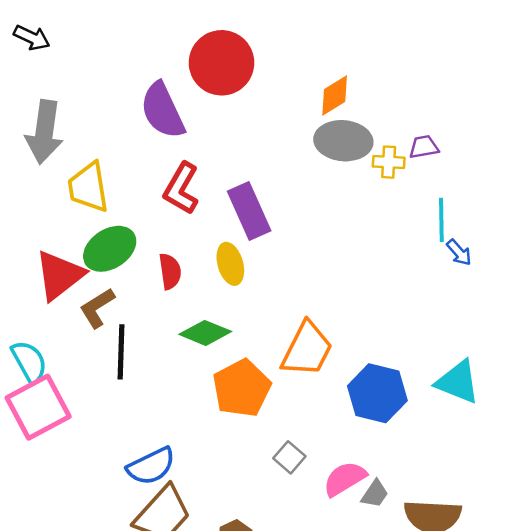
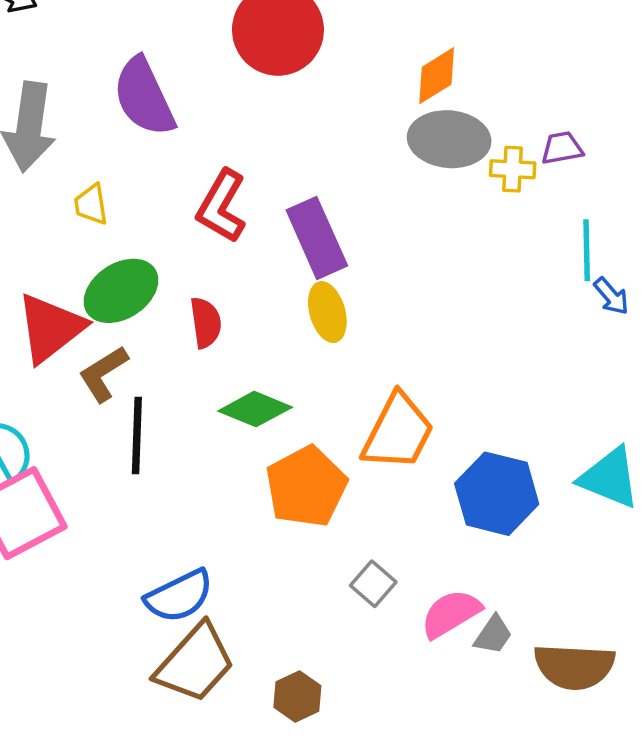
purple semicircle: (162, 111) -> (144, 97), moved
yellow trapezoid: (88, 187) -> (91, 204), size x0.6
yellow ellipse: (230, 264) -> (327, 312), moved

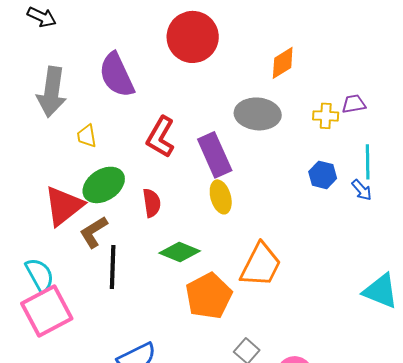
gray ellipse: (449, 139) -> (258, 114), moved
blue arrow: (611, 296) -> (362, 190), moved
blue hexagon: (497, 494) -> (323, 175), moved, size x0.6

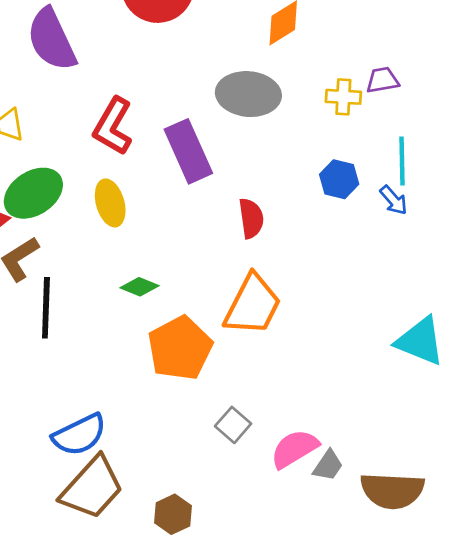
yellow ellipse: (221, 197) -> (110, 203), moved
red semicircle: (152, 203) -> (251, 218), moved
green diamond: (180, 252) -> (139, 287), size x0.7

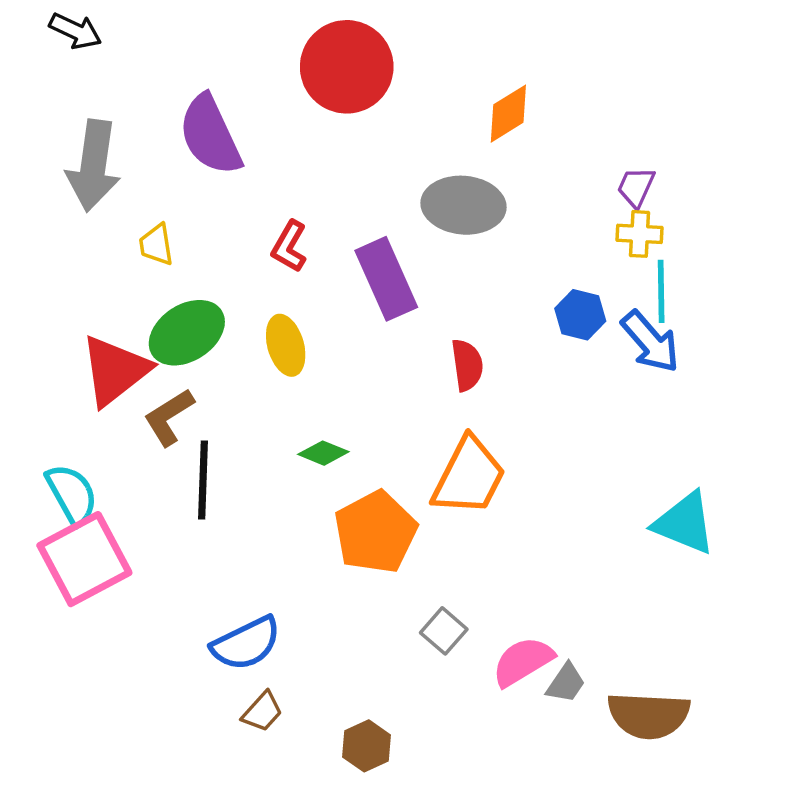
purple trapezoid: (382, 80) -> (636, 187), turned -56
yellow cross: (343, 97) -> (640, 234), moved
red L-shape: (113, 126) -> (289, 246), size x0.7
blue arrow: (394, 200) -> (650, 342), size x1.6
brown trapezoid: (92, 488) -> (262, 712), size x0.5

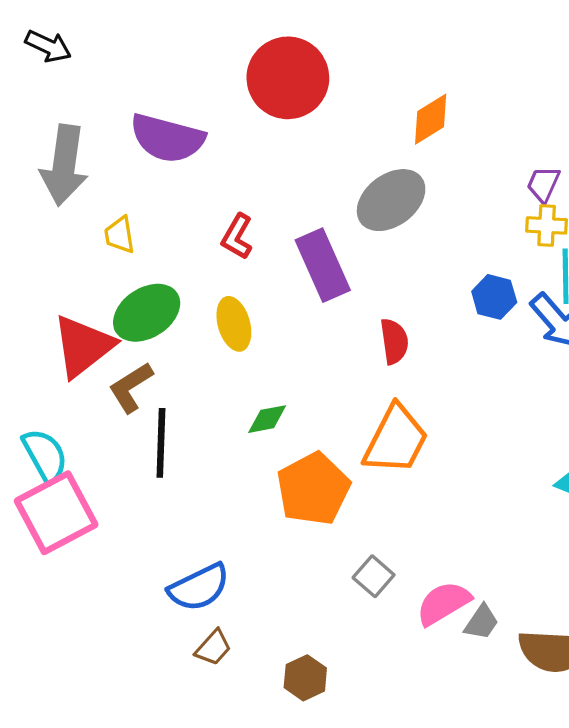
purple semicircle: (210, 135) -> (167, 138), turned -50
gray ellipse: (463, 205) -> (391, 200), turned -42
green diamond: (323, 453) -> (267, 419), turned -33

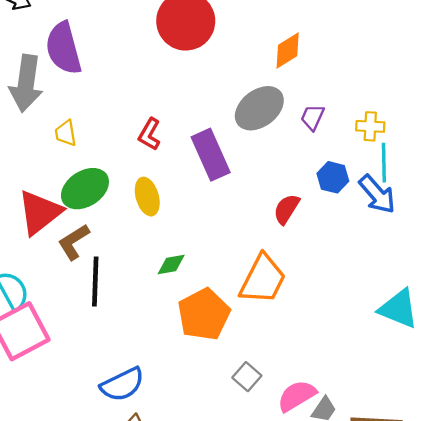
purple semicircle: (167, 138) -> (63, 48), moved, turned 60
purple trapezoid: (543, 184) -> (313, 117), moved
red semicircle: (394, 341) -> (286, 209), moved, turned -140

